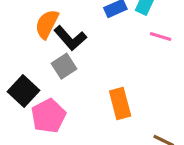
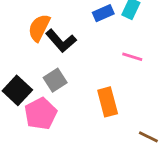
pink line: (161, 37) -> (132, 57), moved
gray square: (64, 66) -> (55, 80), moved

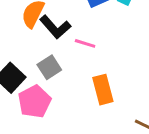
pink line: (132, 57) -> (85, 43), moved

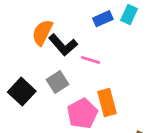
pink pentagon: (34, 101) -> (82, 114), moved

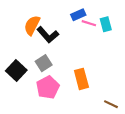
cyan rectangle: (129, 15) -> (106, 24), moved, turned -40
pink line: (91, 60) -> (89, 23), moved
pink pentagon: (82, 114) -> (48, 87), moved

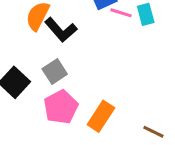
orange rectangle: (81, 79) -> (101, 116), moved, turned 48

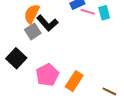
gray square: (55, 72) -> (33, 31), moved

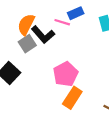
pink line: (88, 12) -> (62, 22), moved
pink pentagon: (47, 75) -> (66, 74), moved

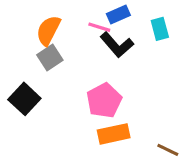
black L-shape: (43, 35) -> (117, 45), moved
orange rectangle: (72, 98) -> (114, 134), turned 45

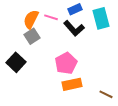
pink line: (99, 27) -> (51, 17), moved
cyan rectangle: (160, 29) -> (101, 18), size x1.5

